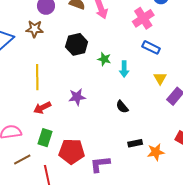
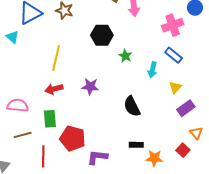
cyan arrow: (124, 69) -> (153, 70), moved
black semicircle: (122, 107) -> (132, 106), size x1.5
green rectangle: (45, 138) -> (50, 119), turned -36

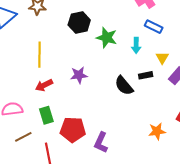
green star: (125, 56) -> (107, 38), size x1.5
black rectangle: (136, 145) -> (146, 75), moved
purple L-shape: (97, 157) -> (101, 143), turned -60

